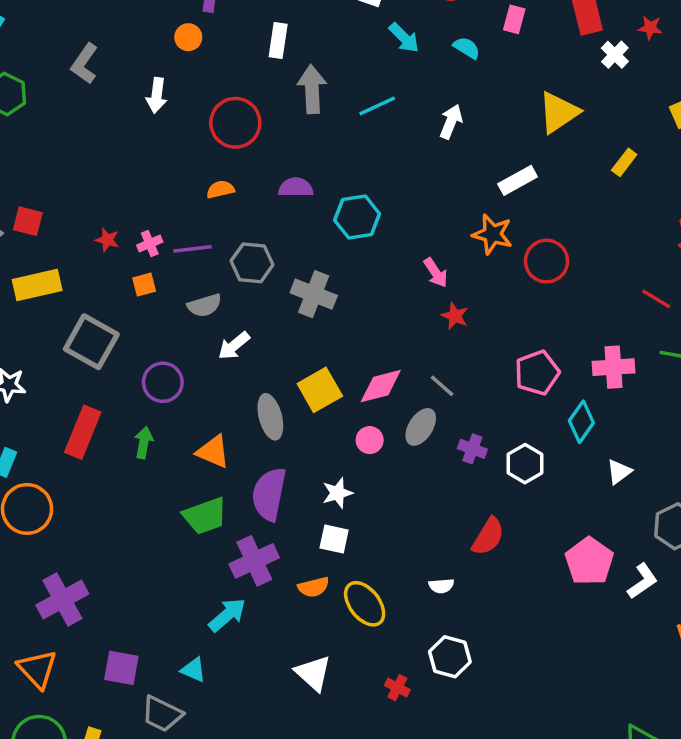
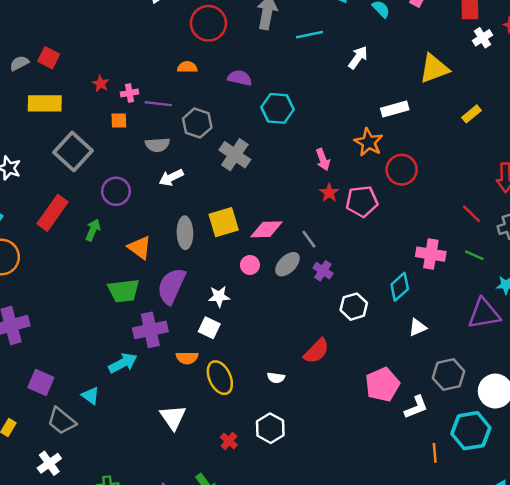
pink pentagon: (537, 373) -> (362, 201), moved
purple cross: (472, 449) -> (323, 271), moved

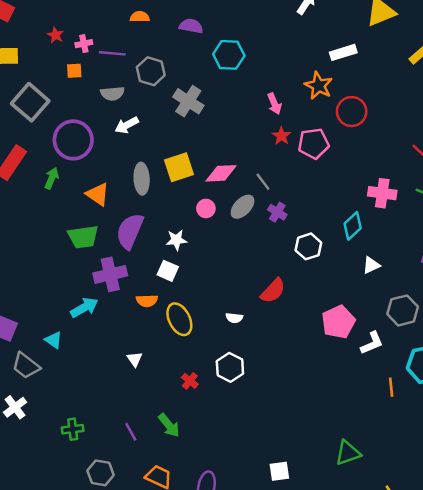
purple circle: (116, 191) -> (73, 140), size x1.4
white triangle: (173, 417) -> (135, 359), size x0.6

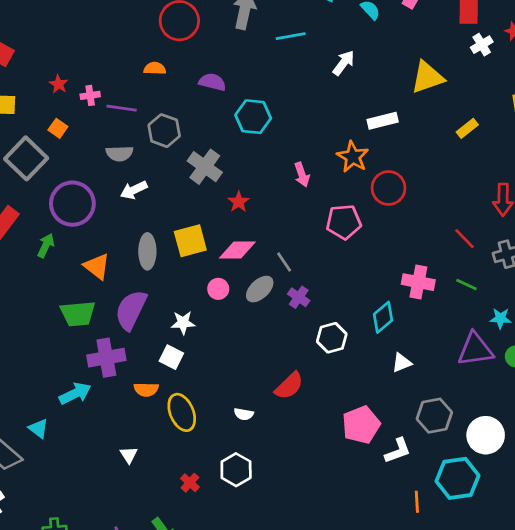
orange square: (74, 71) -> (58, 128), moved, turned 35
red star: (281, 136) -> (239, 202), moved

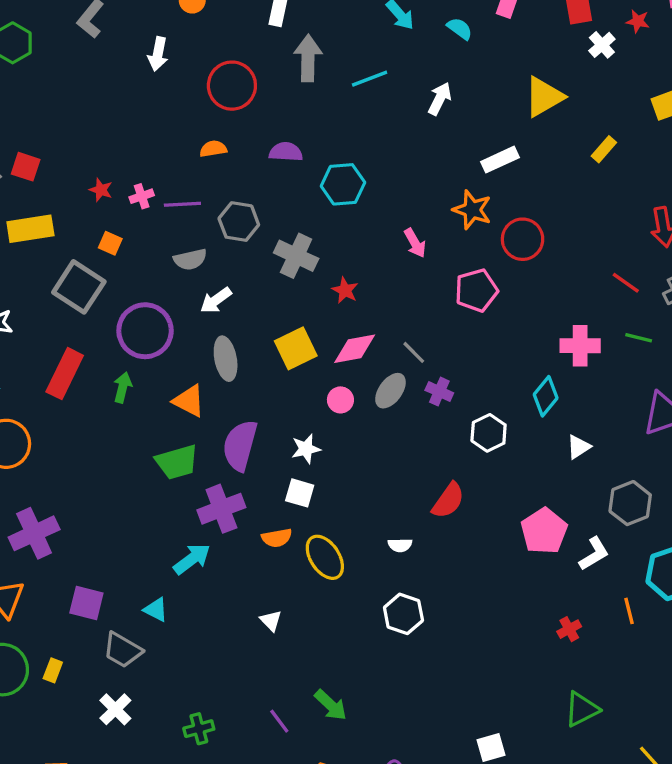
gray ellipse: (147, 251) -> (226, 359), moved
red cross: (190, 483) -> (569, 629), moved, turned 30

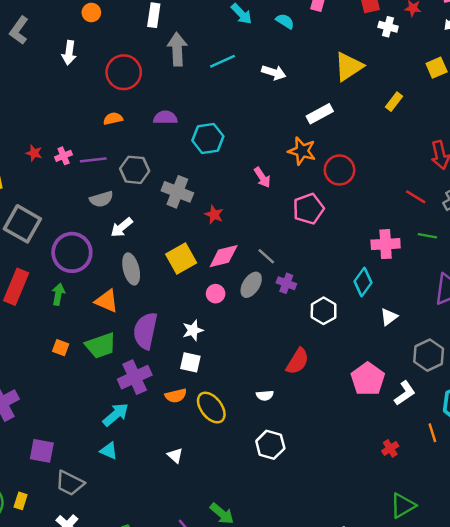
white cross: (602, 45) -> (388, 27), turned -30
white arrow: (440, 99) -> (274, 73), turned 85
orange square: (110, 243) -> (61, 348), moved
cyan triangle: (156, 610) -> (109, 451), moved

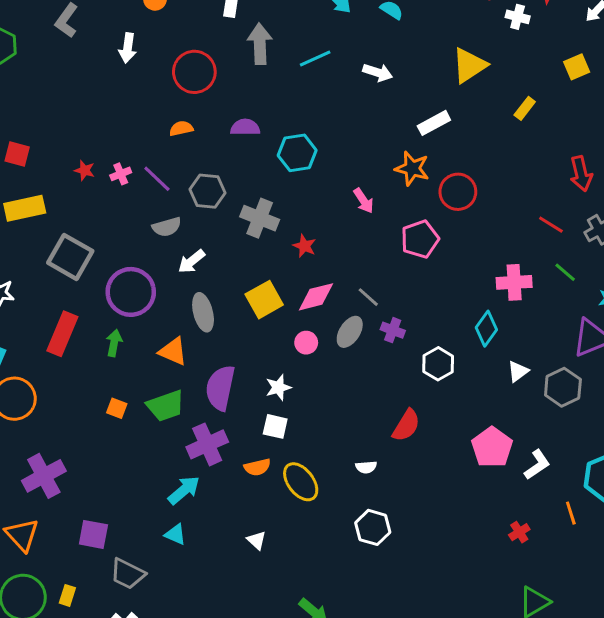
purple line: (93, 160) -> (157, 179), turned 50
green line: (427, 236) -> (565, 272), turned 30
gray hexagon: (429, 355) -> (563, 387), moved

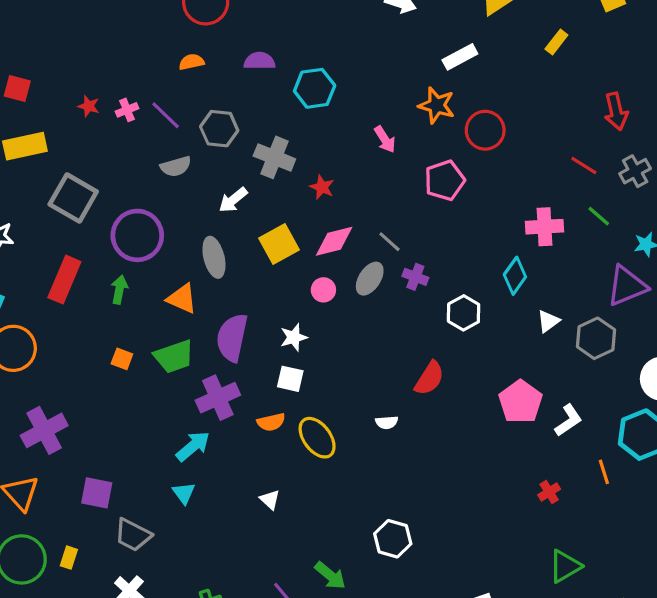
white arrow: (191, 261) -> (233, 200), moved
white hexagon: (373, 527) -> (393, 539), moved
cyan triangle: (175, 534) -> (184, 493), turned 30

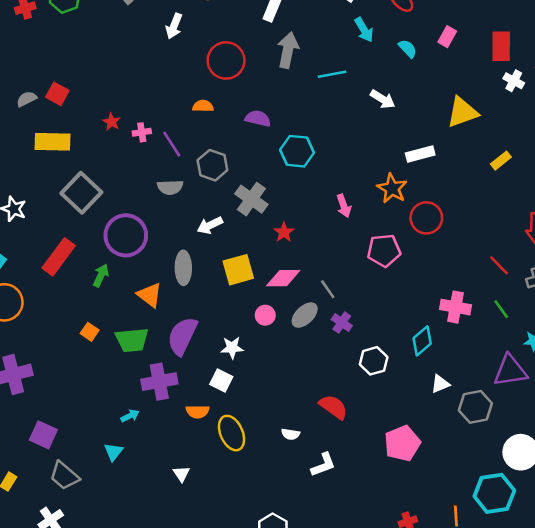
red semicircle: (429, 378) -> (333, 407), turned -100
white L-shape: (568, 420) -> (323, 465), moved
cyan arrow: (193, 446) -> (130, 416), size x0.6

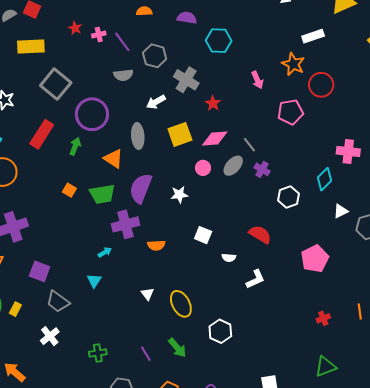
white square: (221, 380) -> (203, 235), moved
yellow ellipse: (232, 433) -> (181, 304), moved

